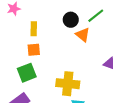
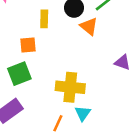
yellow rectangle: (34, 29) -> (44, 19), moved

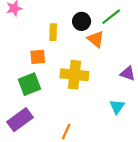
yellow cross: (70, 87) -> (74, 75), moved
cyan triangle: (83, 113) -> (117, 107), moved

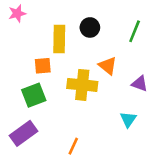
green line: (111, 17) -> (135, 31), moved, turned -30
yellow rectangle: (53, 32) -> (59, 39), size x1.5
orange triangle: (96, 39) -> (108, 66), moved

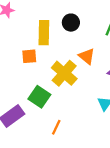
yellow cross: (82, 85) -> (64, 73), turned 35
green square: (34, 95) -> (39, 97), moved, turned -35

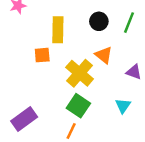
black circle: (71, 23) -> (99, 21), moved
green square: (39, 97) -> (78, 106), moved

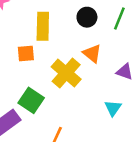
green square: (78, 106) -> (31, 100), moved

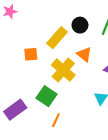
yellow rectangle: (43, 26) -> (57, 38), moved, turned 40
green square: (31, 100) -> (47, 96), moved

